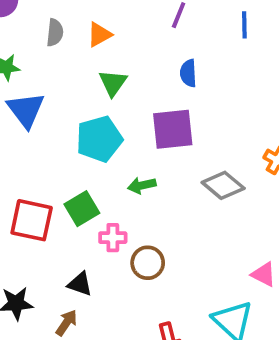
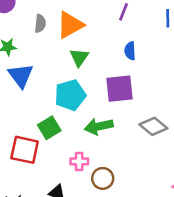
orange triangle: (99, 35) -> (70, 25), size x1.6
green arrow: (142, 185) -> (99, 126), size x1.5
green square: (82, 209) -> (49, 128), moved

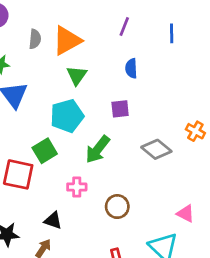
purple square: (120, 89) -> (120, 109), size x0.6
green arrow: (99, 126) -> (98, 149), turned -40
brown circle: (103, 178) -> (117, 207), moved

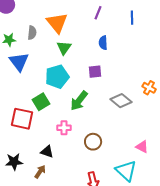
gray semicircle: (35, 39) -> (32, 33), moved
orange triangle: (67, 40) -> (57, 23), turned -40

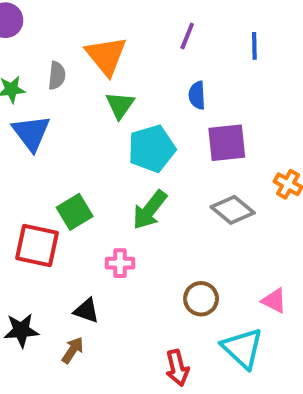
purple square: (95, 72) -> (227, 143), moved, size x1.5
cyan pentagon: (57, 77) -> (152, 149), moved
brown circle: (93, 142) -> (201, 299), moved

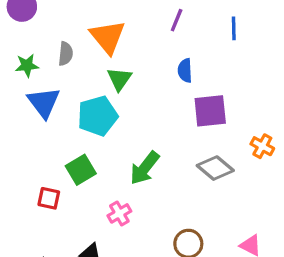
cyan pentagon: (152, 149) -> (98, 116), moved
red square: (37, 245) -> (49, 198), size x0.6
pink cross: (120, 263) -> (119, 213), turned -30

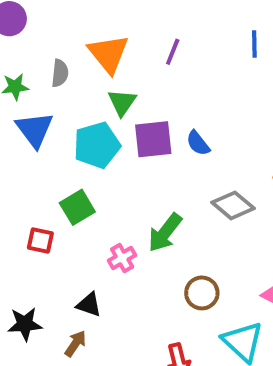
purple line: (177, 20) -> (173, 52), moved
blue semicircle: (185, 71) -> (198, 143), moved, turned -35
purple square: (210, 111) -> (153, 139), moved
green arrow: (145, 168) -> (165, 233), moved

